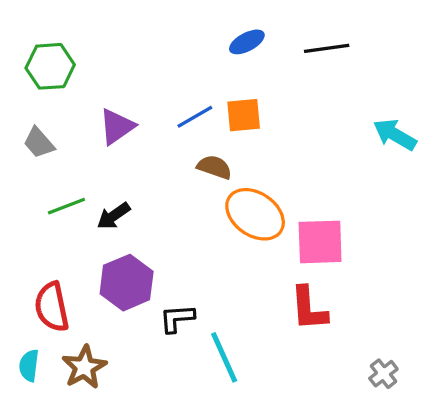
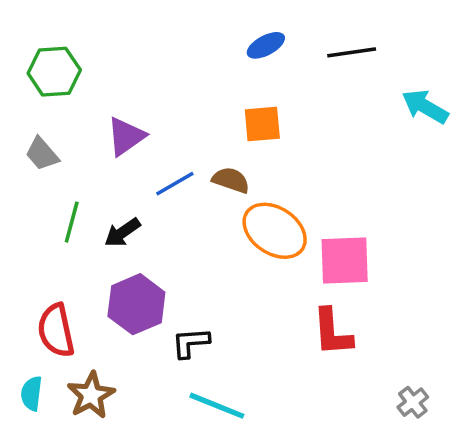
blue line: (195, 117) -> (175, 184), moved
cyan arrow: (395, 135) -> (425, 107), moved
green line: (66, 206) -> (72, 222), turned -54
cyan line: (224, 357) -> (217, 406), moved, turned -44

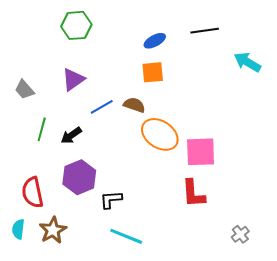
blue ellipse: (266, 45) -> (155, 41), moved
green hexagon: (54, 72) -> (76, 25), moved

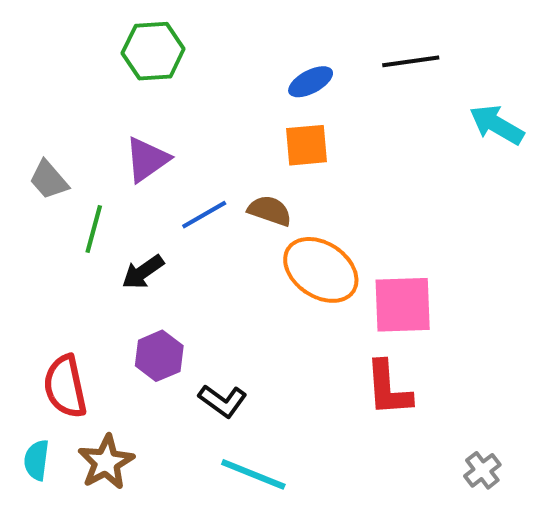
green line: (42, 129) -> (94, 229), moved
purple hexagon: (79, 177) -> (159, 356), size x0.7
black L-shape: (111, 200) -> (223, 401), turned -140

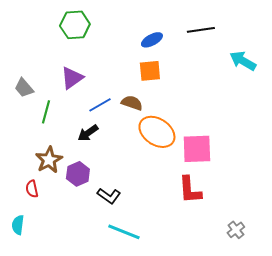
black arrow: (143, 272) -> (88, 133), moved
red semicircle: (65, 386) -> (32, 189), size x0.6
brown star: (106, 462) -> (49, 160), moved

